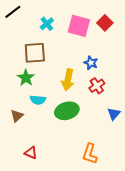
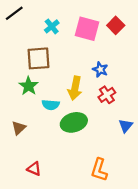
cyan semicircle: (38, 100) -> (51, 105), moved

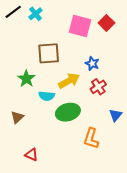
cyan cross: (52, 26) -> (35, 14), moved
brown square: (39, 58) -> (49, 53), moved
yellow arrow: (75, 88) -> (69, 81), turned -130
orange L-shape: (99, 170) -> (91, 138), moved

